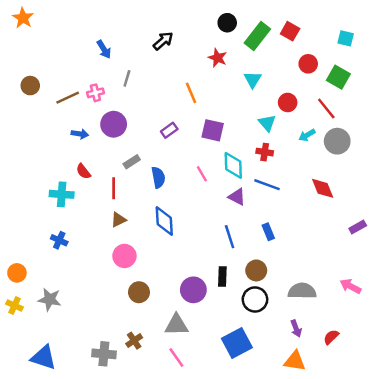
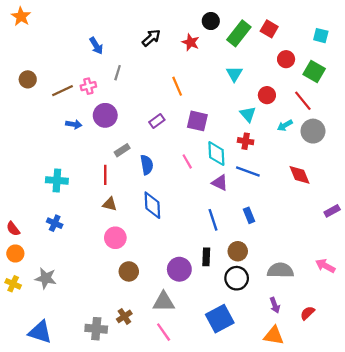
red star: (218, 58) -> (191, 42), moved
red semicircle: (83, 171) -> (13, 229), moved
brown triangle: (118, 220) -> (110, 204), turned 40

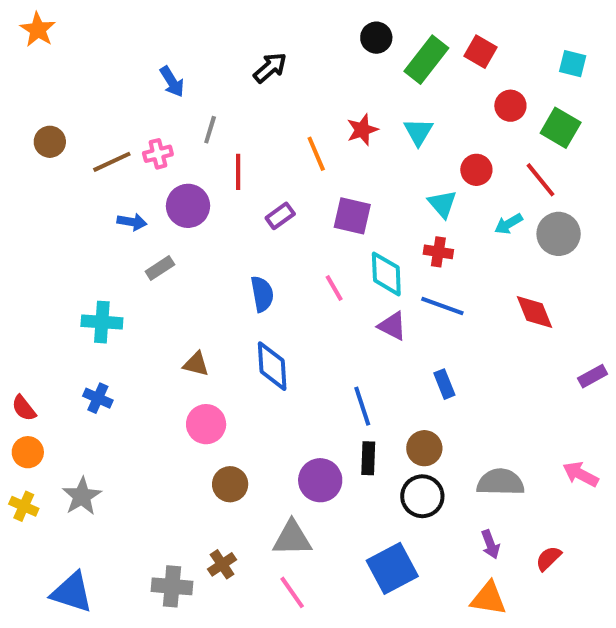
red star: (191, 42) -> (362, 130), moved, turned 30
gray rectangle: (122, 150) -> (160, 268), moved
red line: (105, 175) -> (238, 172), moved
blue line: (213, 220) -> (362, 406), moved
gray star: (46, 278) -> (82, 496), turned 30

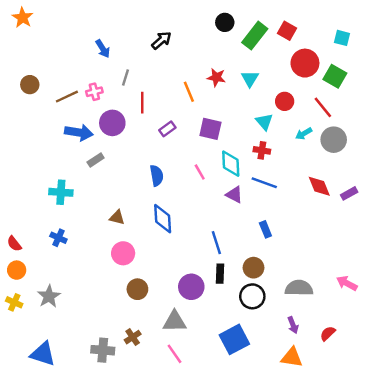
red circle: (510, 106) -> (305, 63), size x1.5
red star: (362, 130) -> (216, 77), turned 30
blue arrow: (132, 222) -> (79, 132), size x1.6
purple rectangle: (593, 376) -> (349, 193), moved

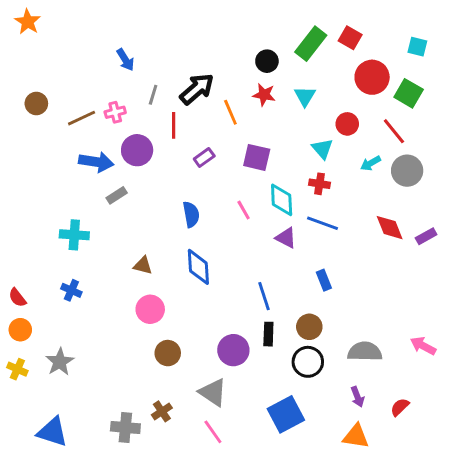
black circle: (225, 22) -> (267, 61), moved
black arrow: (161, 40) -> (197, 89), moved, size x1.4
gray triangle: (175, 321) -> (213, 392), turned 35

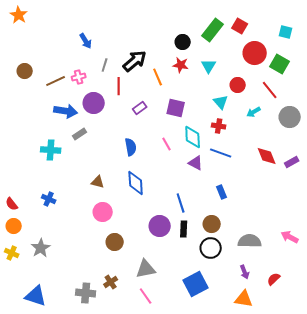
gray circle: (407, 171) -> (290, 117), moved
cyan cross: (74, 235) -> (51, 150), moved
purple circle: (233, 350) -> (160, 226), moved
gray triangle: (213, 392) -> (146, 269), turned -45

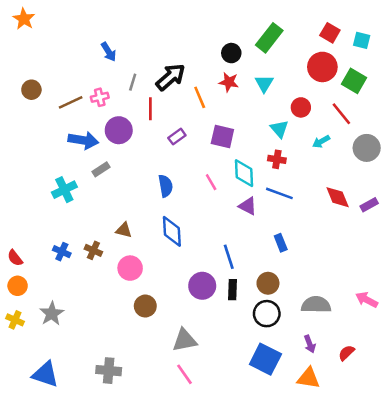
red square: (240, 26) -> (330, 33), moved
cyan cross: (51, 150) -> (64, 190), turned -30
brown cross: (111, 282) -> (93, 250), moved, turned -32
blue square: (196, 284) -> (265, 359), moved, turned -35

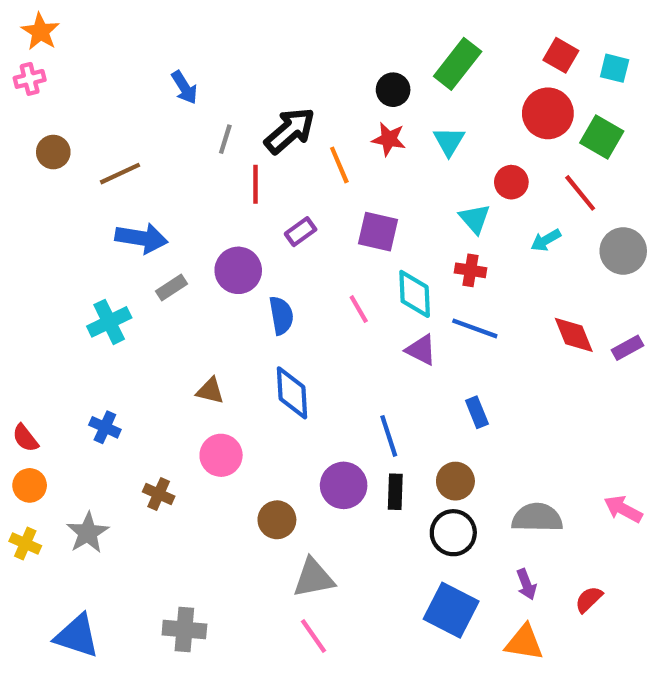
pink cross: (100, 97) -> (30, 79), moved
purple circle: (119, 130) -> (238, 270), moved
brown cross: (93, 250) -> (159, 494), moved
brown circle: (145, 306) -> (277, 520), moved

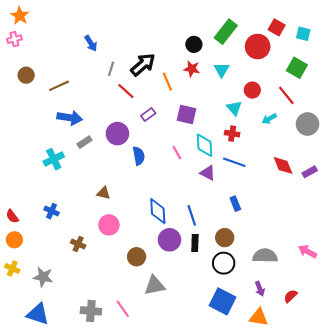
red circle: (548, 113) -> (258, 47), moved
red line: (255, 184) -> (126, 91), turned -48
blue diamond: (292, 393) -> (158, 211), moved
gray star: (88, 533) -> (43, 277), moved, turned -30
pink line: (313, 636) -> (123, 309), moved

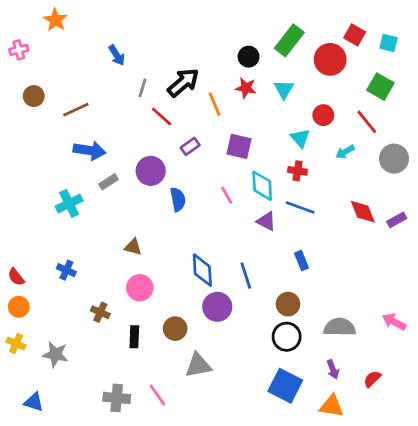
orange star: (20, 16) -> (55, 20), moved
black rectangle: (195, 243) -> (134, 337), moved
blue triangle: (38, 314) -> (34, 402), moved, size x0.7

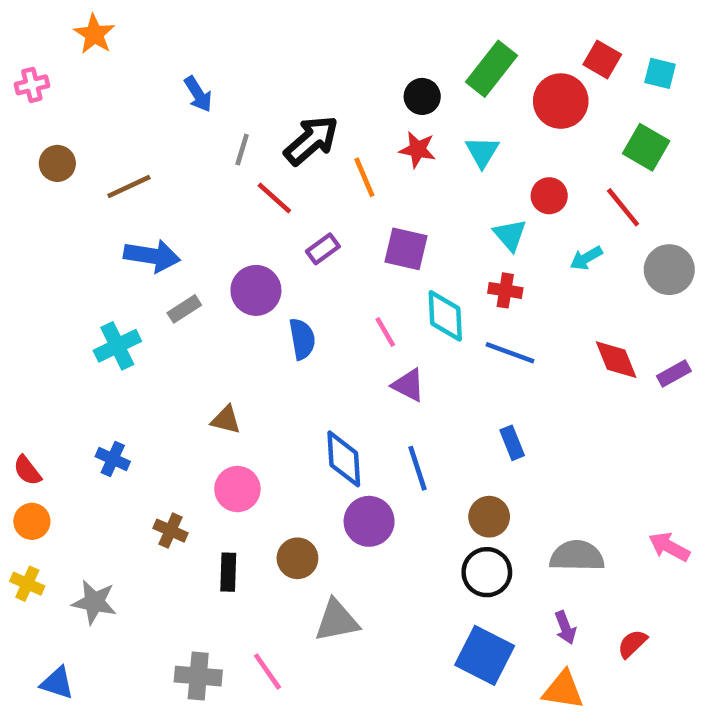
purple triangle: (266, 221) -> (408, 385), moved

